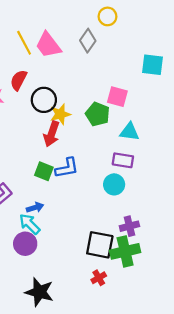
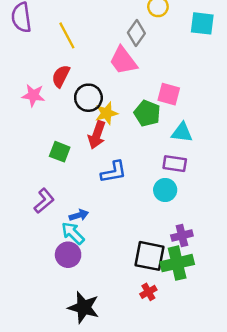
pink trapezoid: (48, 45) -> (123, 61), moved
cyan square: (153, 65) -> (202, 23), moved
green square: (44, 171) -> (60, 152), moved

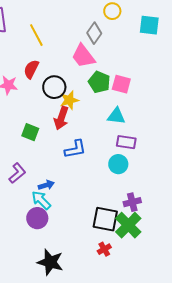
green pentagon: (147, 113) -> (99, 82), moved
cyan triangle: (182, 132) -> (116, 116), moved
green cross: (177, 263) -> (128, 225), turned -32

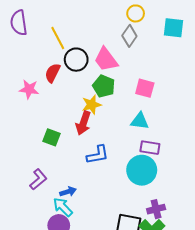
gray diamond: (94, 33) -> (129, 36), moved
green pentagon: (99, 82) -> (104, 86), moved
black circle: (54, 87) -> (76, 60), moved
cyan circle: (118, 164) -> (142, 170), size x1.5

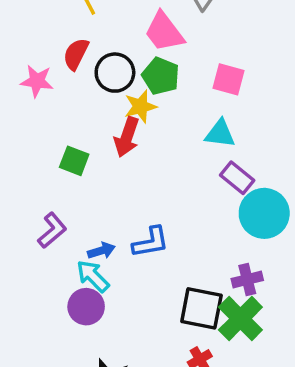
black circle: (76, 60) -> (115, 73), moved
purple rectangle: (150, 148) -> (237, 178), turned 30
blue L-shape: (98, 155) -> (151, 242), moved
cyan circle: (142, 170) -> (264, 213), moved

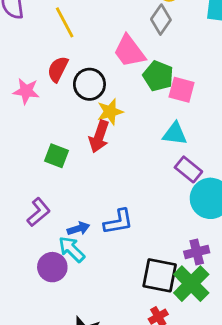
green pentagon: (161, 76) -> (158, 76), moved
purple circle: (86, 307) -> (52, 267), moved

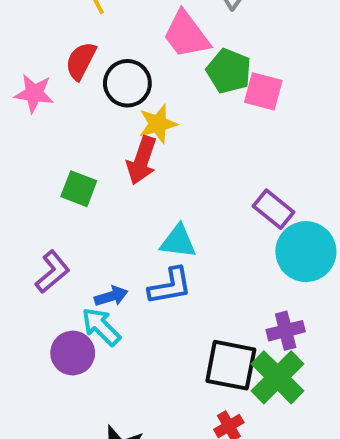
cyan triangle: (175, 134) -> (178, 241), moved

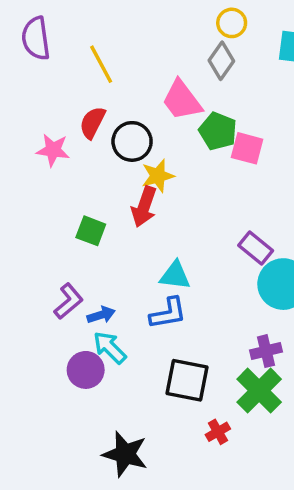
blue arrow: (111, 296) -> (101, 315), moved
black square: (231, 365) -> (187, 380), moved

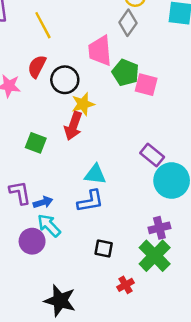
pink trapezoid: (182, 100) -> (100, 51), turned 32
purple L-shape: (68, 301) -> (20, 193), turned -60
black square: (187, 380) -> (104, 248), size x0.6

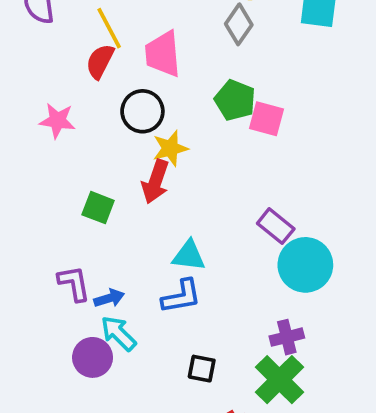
pink trapezoid: (100, 51) -> (163, 54), moved
red semicircle: (37, 66) -> (100, 61), moved

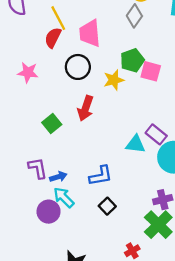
green pentagon: (235, 100) -> (132, 60), turned 30
yellow star: (170, 148) -> (114, 80), moved
green square: (98, 208) -> (52, 123), turned 30
cyan triangle: (189, 256) -> (135, 144), moved
black square: (202, 369) -> (107, 206), moved, turned 35

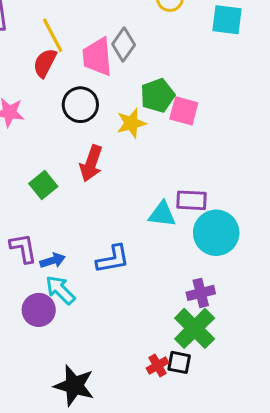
gray diamond: (134, 16) -> (124, 44), moved
purple rectangle: (156, 134) -> (191, 200), turned -36
black square: (107, 206) -> (179, 362), moved, turned -35

